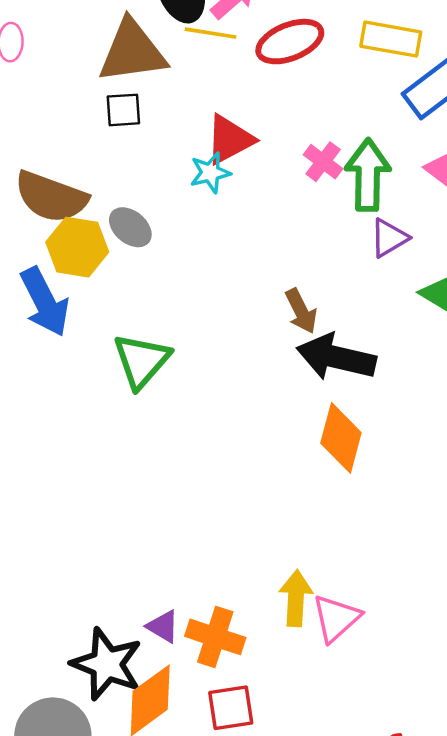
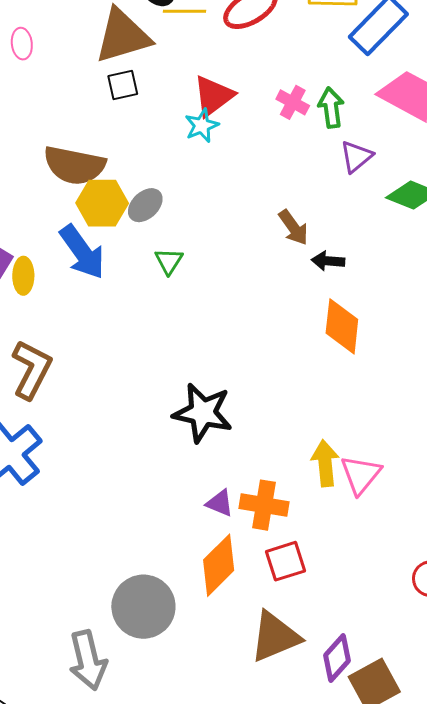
green arrow: (368, 175) -> (331, 108), size x0.7
gray ellipse: (130, 227) -> (145, 205), moved, turned -75
black arrow: (336, 357) -> (328, 261), size x0.5
green triangle: (142, 361) -> (169, 261), moved, size x0.6
black star: (107, 664) -> (203, 413), moved

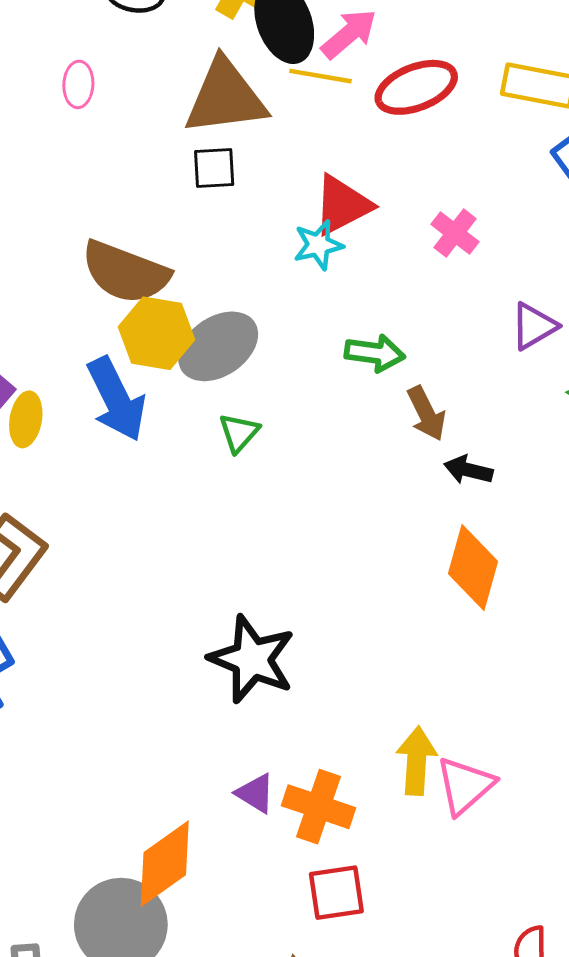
green arrow: (331, 108) -> (375, 353), moved, turned 96
gray ellipse: (145, 205) -> (218, 346), size x1.5
orange diamond: (219, 565) -> (165, 864), moved

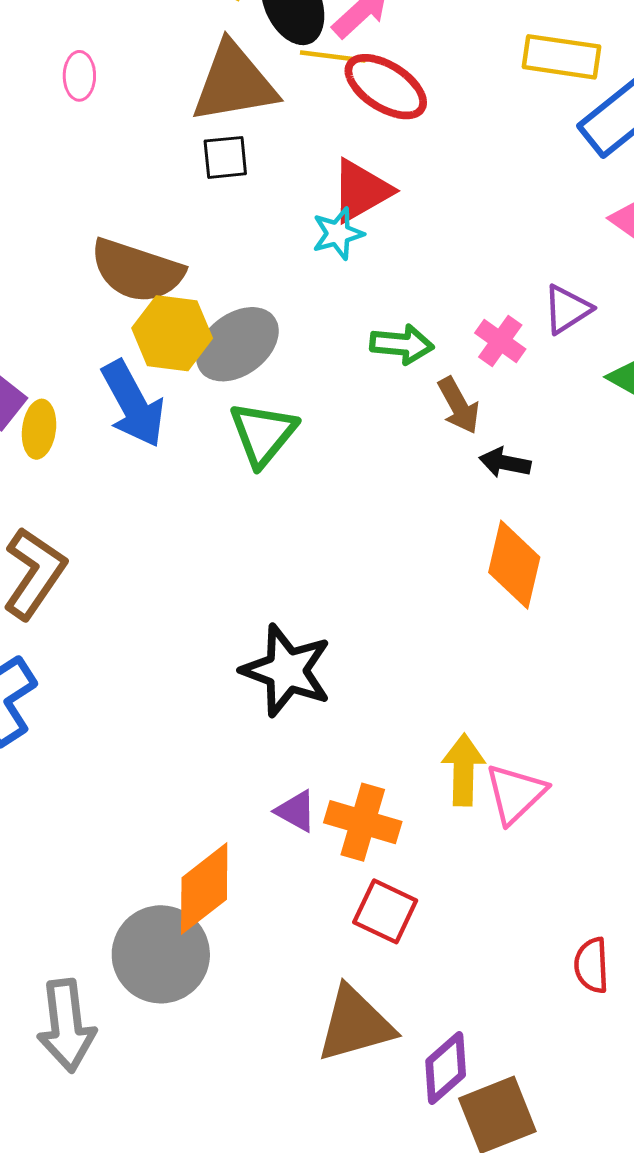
red ellipse: (416, 87) -> (386, 87), moved, turned 56
pink cross: (455, 233) -> (500, 341), moved
green triangle: (239, 433) -> (263, 434), size x1.6
red square: (336, 893) -> (385, 911), turned 36

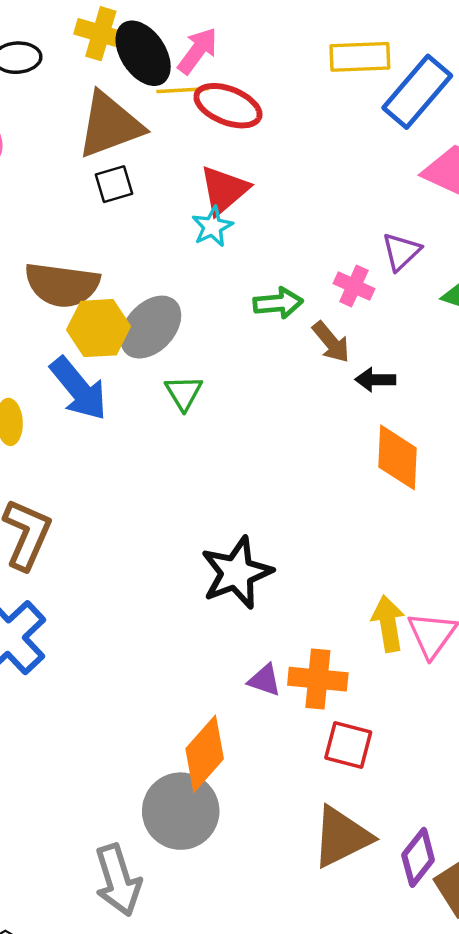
green triangle: (263, 434) -> (184, 393), size x0.7
black star: (287, 670) -> (237, 573), turned -30

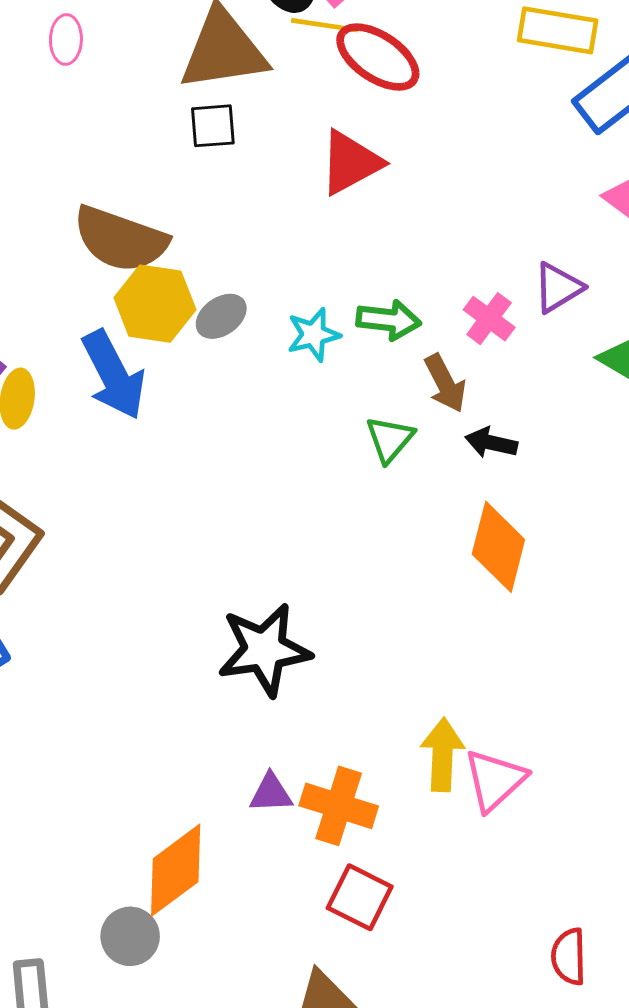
cyan star: (212, 227) -> (313, 335), moved
gray ellipse: (151, 327) -> (221, 316), size x0.6
green triangle: (184, 393) -> (390, 439), moved
purple triangle: (264, 680) -> (271, 793), turned -33
gray circle: (181, 811) -> (130, 936), size x0.6

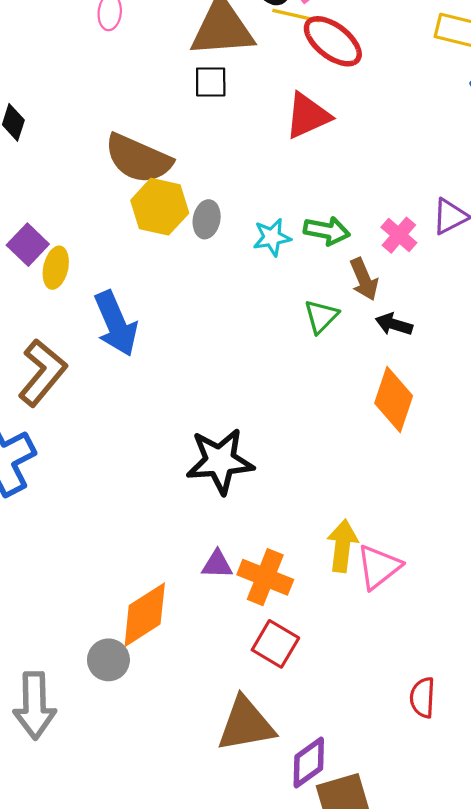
gray ellipse: (221, 316) -> (207, 219), turned -48
blue arrow: (114, 375) -> (116, 324), moved

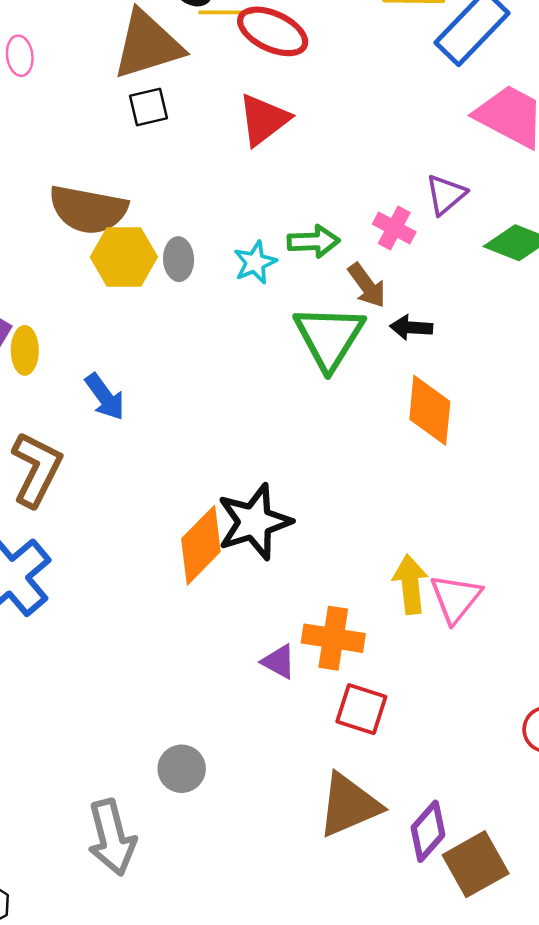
green triangle: (321, 316) -> (329, 337), size x1.8
blue arrow: (116, 324) -> (105, 397), size x0.7
purple triangle: (217, 564) -> (279, 662), moved, turned 40
orange diamond: (145, 615) -> (201, 545), moved

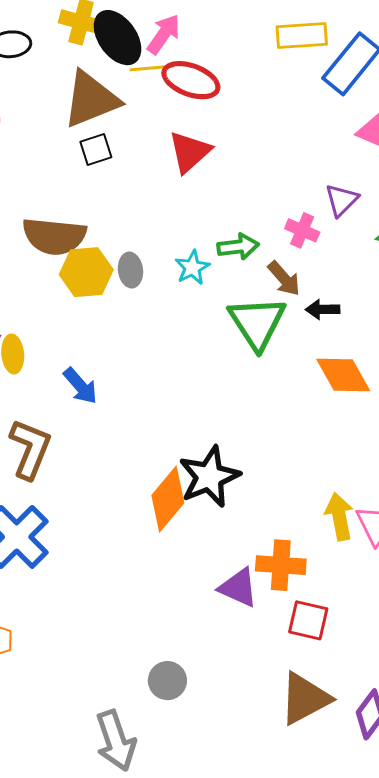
orange diamond: (430, 410) -> (343, 375), turned -30
purple triangle: (279, 662) -> (238, 588), size x1.4

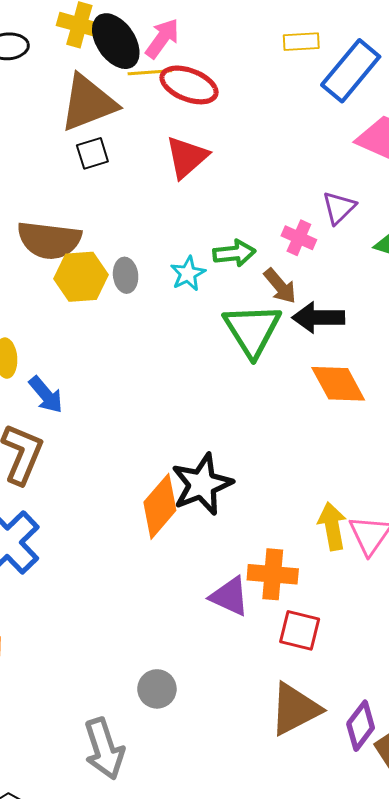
yellow rectangle: (302, 36) -> (301, 42), size x0.7
black arrow: (323, 309) -> (318, 318), size x1.5
blue arrow: (80, 386) -> (46, 395), moved

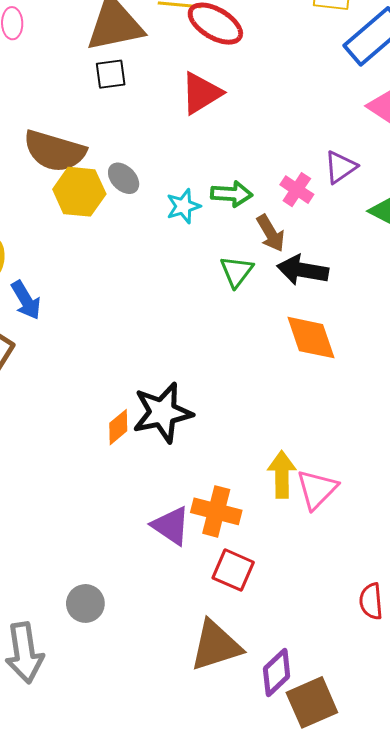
gray ellipse: (126, 275) -> (124, 178), moved, turned -48
green triangle: (252, 330) -> (237, 271), size x0.6
orange diamond: (160, 506) -> (118, 427), size x0.6

